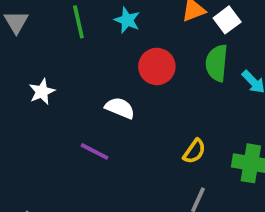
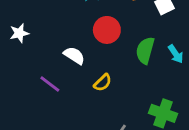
green semicircle: (217, 63) -> (145, 50), moved
yellow semicircle: (194, 151) -> (103, 83), moved

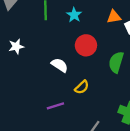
purple line: (50, 84) -> (55, 106), moved, turned -56

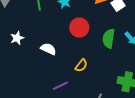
white semicircle: (60, 65) -> (48, 49), moved

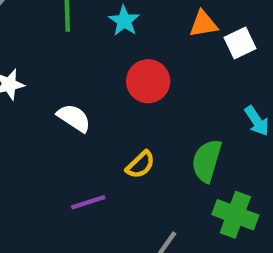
green semicircle: (109, 39) -> (207, 161), moved

